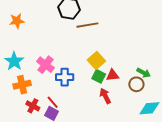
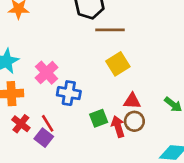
yellow square: (96, 60) -> (118, 64), moved
green square: (99, 76) -> (99, 118), moved, turned 32
brown circle: (136, 84) -> (134, 121), moved

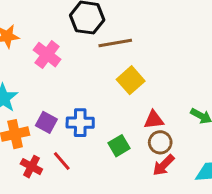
pink cross: (47, 73) -> (47, 55), moved
red arrow: (118, 127) -> (164, 165), moved, turned -108
purple square: (44, 138) -> (46, 122), moved

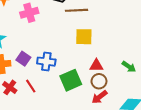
pink cross: (47, 55) -> (29, 13), turned 30
yellow square: (131, 80) -> (84, 37), turned 36
green square: (119, 146) -> (71, 80), size x1.5

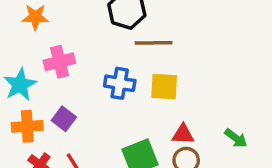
pink cross: (29, 13) -> (59, 62), moved
blue cross: (46, 62) -> (120, 83), moved

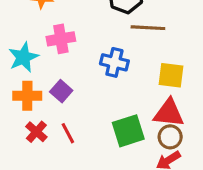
yellow square: (164, 87) -> (171, 75), moved
red triangle: (183, 134) -> (169, 113), size x1.5

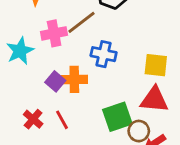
brown line: (148, 28) -> (81, 22), moved, turned -40
orange cross: (27, 96) -> (74, 79), moved
brown circle: (170, 137) -> (139, 131), moved

